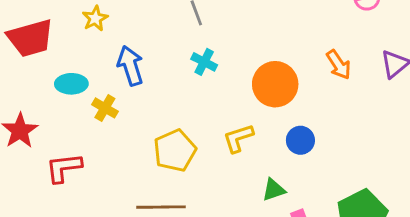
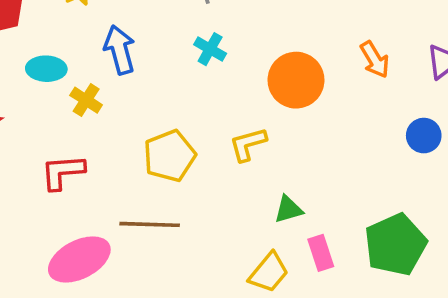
blue circle: (300, 140) -> (424, 136), moved
red L-shape: (64, 168) -> (63, 172), moved

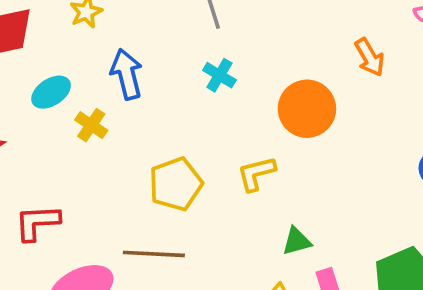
orange arrow: (375, 60) -> (370, 57), moved
cyan ellipse: (46, 69) -> (51, 92), turned -36
red L-shape: (63, 172) -> (37, 223), moved

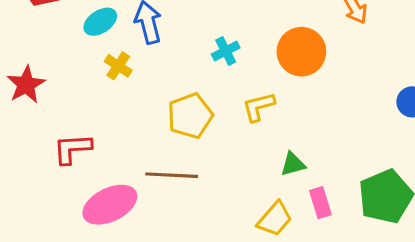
cyan cross: (219, 75) -> (226, 51), moved, turned 32
cyan ellipse: (51, 92) -> (100, 22), moved

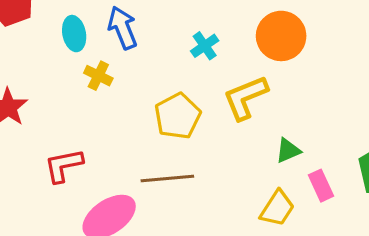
cyan ellipse: (100, 22) -> (74, 34), turned -60
yellow L-shape: (259, 107) -> (245, 97), size x1.4

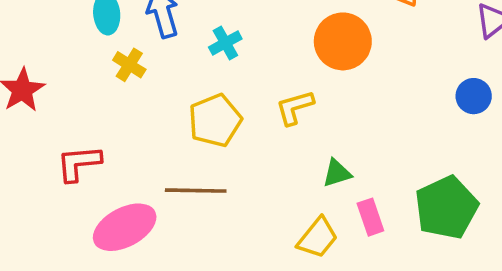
cyan cross: (205, 46) -> (225, 43), moved
yellow L-shape: (245, 97) -> (295, 107), size x0.7

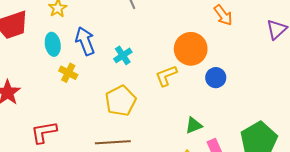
blue circle: (474, 96) -> (216, 78), moved
yellow L-shape: (295, 107) -> (166, 76), moved

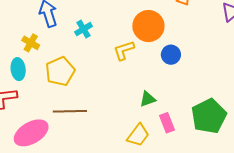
cyan ellipse: (53, 44) -> (18, 69), moved
yellow pentagon: (121, 101) -> (60, 71), moved

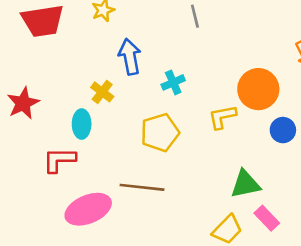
yellow pentagon: (60, 71) -> (160, 133), moved
green triangle: (148, 99) -> (245, 184), size x1.4
pink rectangle: (167, 123) -> (267, 218), turned -30

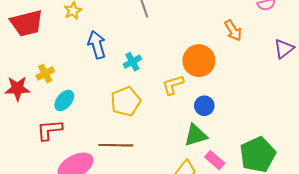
yellow cross: (102, 92) -> (45, 74), moved, turned 30
red star: (23, 103) -> (17, 88), turned 30
cyan ellipse: (82, 124) -> (64, 100), turned 45
blue circle: (283, 130) -> (204, 106), moved

